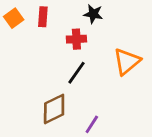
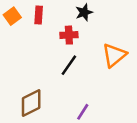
black star: (93, 14) -> (84, 12), turned -30
brown diamond: (54, 109) -> (31, 103), moved

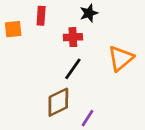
orange square: (12, 16) -> (13, 29), moved, turned 30
brown diamond: (31, 103) -> (58, 102), moved

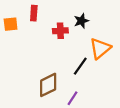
black star: (89, 13) -> (81, 21), moved
black line: (73, 69) -> (80, 66), moved

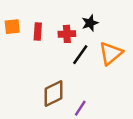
red rectangle: (34, 13) -> (38, 31), moved
black line: (80, 66) -> (80, 55), moved

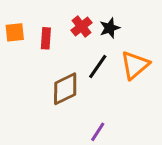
red cross: (67, 34) -> (81, 26), moved, turned -35
brown diamond: (54, 94) -> (65, 89), moved

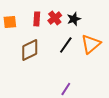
red rectangle: (46, 38) -> (37, 19), moved
brown diamond: (65, 89) -> (30, 50), moved

